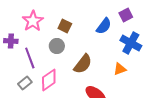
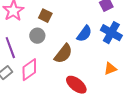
blue semicircle: (104, 26) -> (84, 34), moved
orange triangle: (120, 69) -> (110, 69), moved

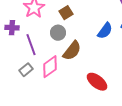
brown square: (45, 16) -> (66, 13), turned 32
brown semicircle: (63, 54) -> (72, 51), moved

